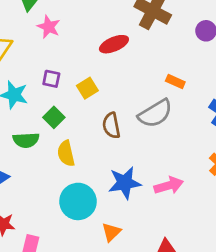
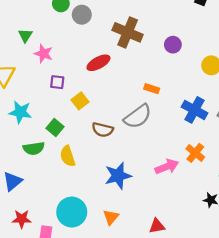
purple square: (51, 79) -> (57, 82), moved
brown semicircle: (111, 125) -> (103, 130), turned -60
pink arrow: (169, 185) -> (167, 167), moved
cyan circle: (78, 201) -> (72, 212), moved

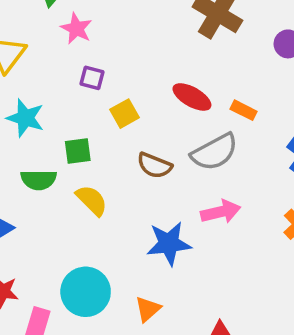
red ellipse: (98, 63) -> (192, 97), moved, turned 50
green square: (55, 128) -> (78, 151), turned 35
yellow semicircle: (68, 156) -> (92, 200), turned 145
pink arrow: (167, 167) -> (221, 212), moved

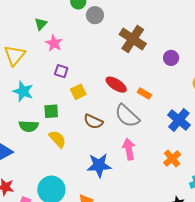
gray semicircle: (215, 152) -> (127, 116), turned 68
pink arrow: (221, 212) -> (129, 149), turned -90

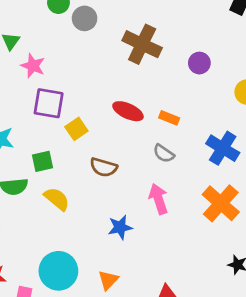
purple square: (61, 71) -> (49, 103), size x1.6
gray semicircle: (127, 116) -> (164, 153), moved, size x0.6
orange cross: (172, 159) -> (221, 203), size x1.5
blue star: (99, 165) -> (120, 227), size x0.7

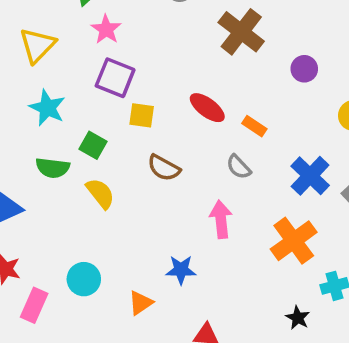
yellow square: (76, 129) -> (142, 115), turned 30
green square: (43, 161) -> (93, 145), turned 30
blue star: (120, 227) -> (181, 270), moved
cyan circle: (58, 271) -> (84, 279), size x0.7

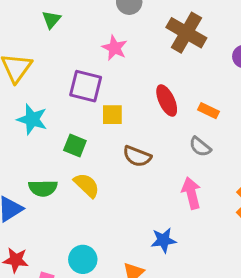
pink star: (106, 29) -> (115, 48), moved
red ellipse: (207, 108) -> (167, 101), turned 36
green semicircle: (53, 168) -> (43, 188), moved

